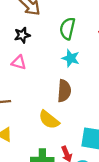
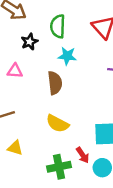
black star: (22, 35) -> (29, 42), moved
brown semicircle: (64, 91) -> (55, 83), moved

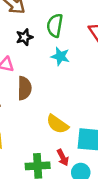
brown semicircle: (55, 83) -> (24, 88), moved
yellow semicircle: (58, 124) -> (57, 124), moved

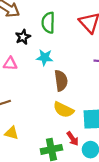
cyan star: (60, 56) -> (45, 58), moved
brown semicircle: (24, 88) -> (61, 81), moved

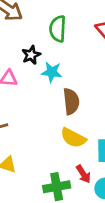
black star: (23, 37) -> (31, 55), moved

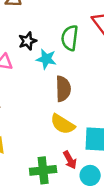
green semicircle: (58, 29) -> (70, 38), moved

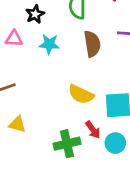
cyan star: (46, 59) -> (49, 44), moved
brown semicircle: (63, 89) -> (92, 44), moved

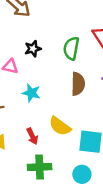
cyan star: (49, 44) -> (31, 93), moved
red arrow: (93, 130) -> (32, 136), moved

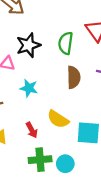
black star: (33, 49) -> (28, 45), size x1.5
cyan circle: (82, 174) -> (65, 164), moved

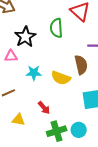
brown semicircle: (74, 77) -> (81, 65), moved
yellow semicircle: (58, 119) -> (61, 78), moved

